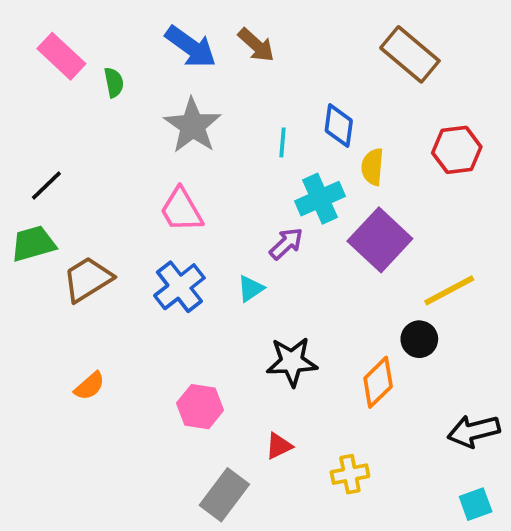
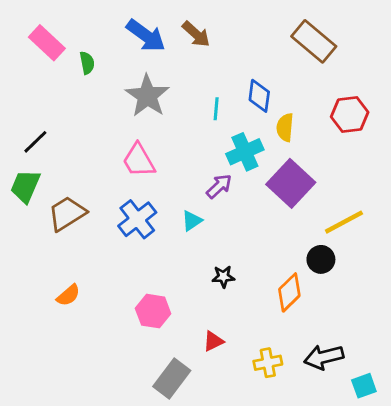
green trapezoid: (33, 244) -> (25, 186), turned -51
black star: (292, 362) -> (223, 277), size x0.6
black arrow: (474, 431) -> (324, 357), moved

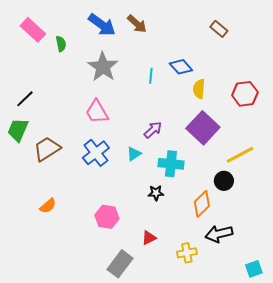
brown rectangle: (314, 41) -> (219, 29), size x0.6
blue diamond: (259, 96) -> (181, 67), turned -50
red hexagon: (350, 114) -> (245, 94), moved
cyan cross: (245, 152) -> (171, 164), moved, turned 30
black arrow: (324, 357) -> (219, 234), moved

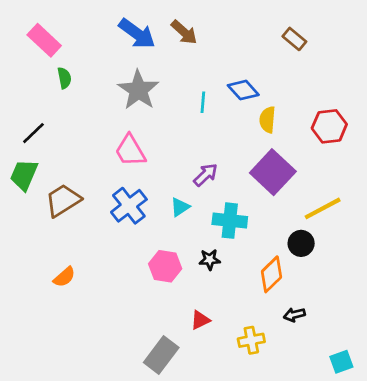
green semicircle: (61, 44) -> (64, 78), moved
pink hexagon: (107, 217) -> (165, 266), moved
black arrow: (219, 234) -> (294, 315), size x0.6

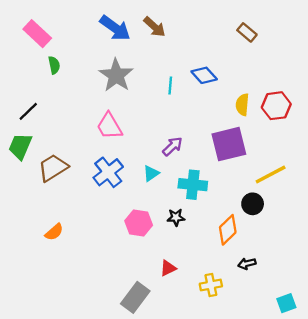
yellow semicircle: (267, 120) -> (242, 105), moved
purple square: (273, 172) -> (229, 144), turned 33

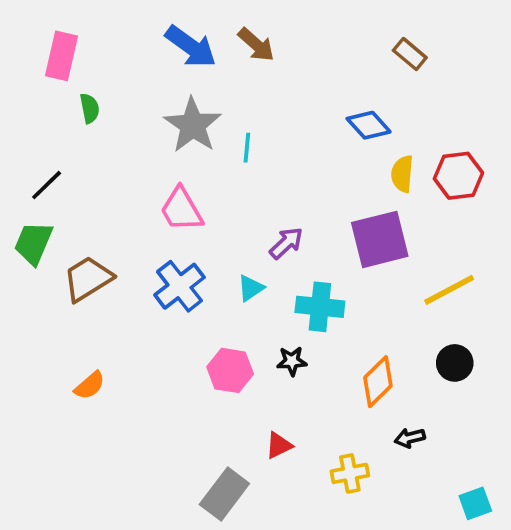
pink rectangle: (37, 34) -> (62, 56), turned 60
blue diamond: (204, 75) -> (369, 125), moved
cyan line: (170, 85) -> (247, 148), moved
black circle: (253, 204) -> (455, 363), moved

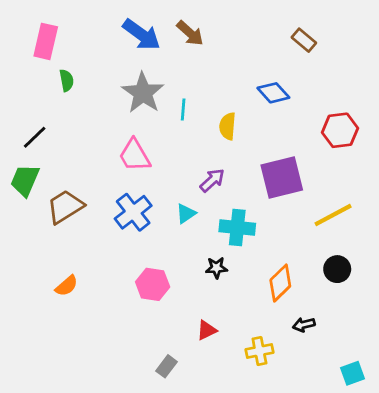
yellow semicircle: (402, 174) -> (228, 126), moved
pink hexagon: (230, 370) -> (153, 284), moved
gray rectangle: (224, 494) -> (166, 366), size x0.6

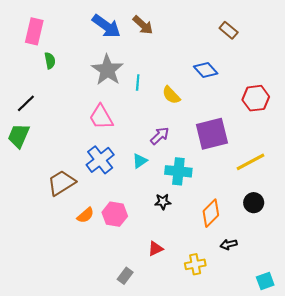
yellow semicircle: (228, 126) -> (171, 95), turned -48
brown trapezoid: (65, 207) -> (61, 183), moved
orange semicircle: (67, 286) -> (85, 215), moved

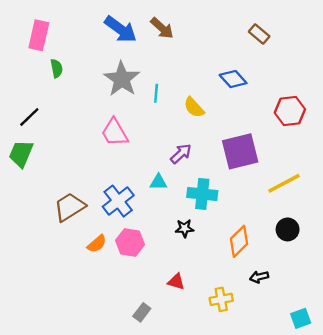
blue cross: (100, 160) -> (118, 201), moved
cyan triangle: (140, 161) -> (158, 182), turned 35
red triangle: (155, 249) -> (176, 282), turned 42

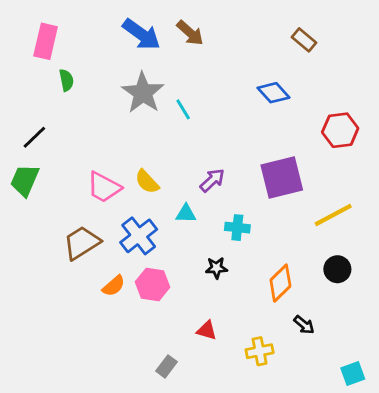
cyan line: (156, 93) -> (183, 109), turned -36
yellow semicircle: (194, 107) -> (147, 182), moved
pink trapezoid: (115, 132) -> (104, 187), moved, turned -32
cyan cross: (202, 194) -> (237, 228), size x0.7
black arrow: (259, 277) -> (304, 325), turned -126

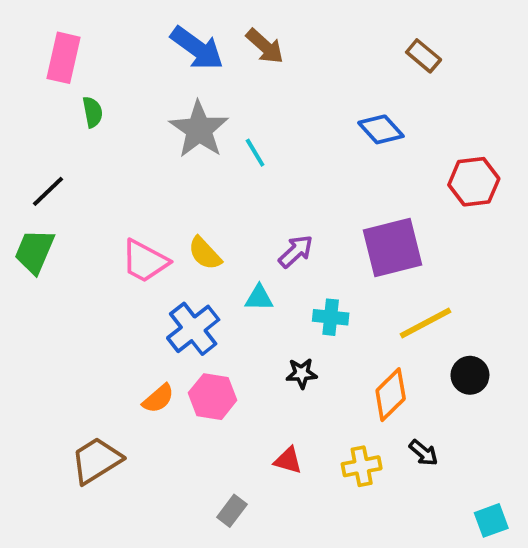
yellow line: (333, 215) -> (425, 323), moved
brown trapezoid: (82, 243) -> (96, 460), moved
yellow cross: (260, 351) -> (362, 466), moved

